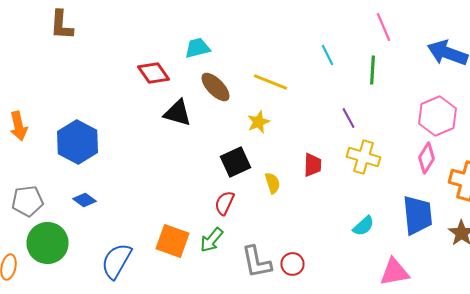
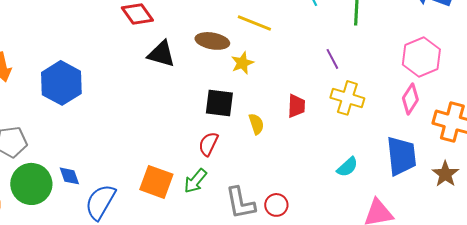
brown ellipse: (216, 87) -> (212, 41), moved, turned -36
black square: (236, 162) -> (219, 103), turned 32
blue diamond: (84, 200) -> (69, 176), moved, turned 35

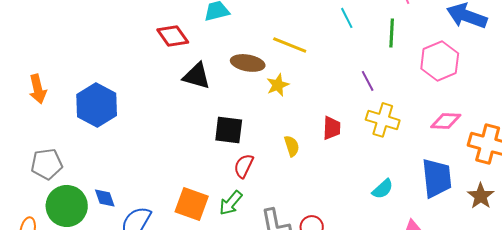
pink hexagon: (421, 57) -> (440, 61), moved
pink diamond: (410, 99) -> (446, 121), turned 60
black square: (219, 103) -> (229, 130), moved

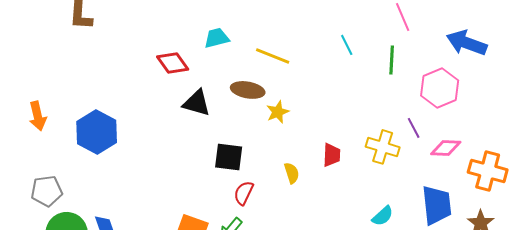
yellow line: (290, 45) -> (273, 56), moved
purple line: (368, 81) -> (414, 128), moved

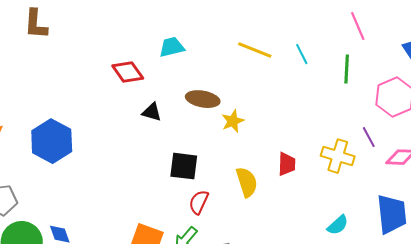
yellow line: (273, 56) -> (255, 50), moved
black triangle: (197, 103) -> (152, 112), size x0.7
yellow semicircle: (292, 173) -> (247, 182), size x1.4

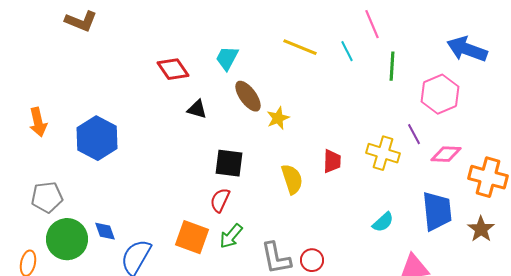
brown L-shape: (36, 24) -> (81, 21), turned -72
pink line: (358, 26) -> (372, 24), moved
cyan trapezoid: (172, 47) -> (227, 58), moved, turned -48
brown ellipse: (203, 99) -> (248, 96), turned 44
red semicircle: (199, 202) -> (220, 200), moved

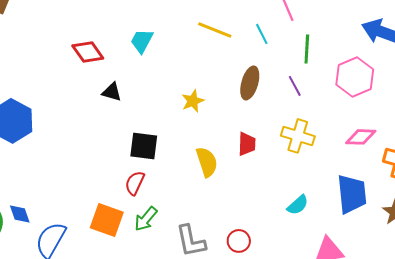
brown ellipse: (248, 96) -> (250, 83), moved, turned 52
purple line: (414, 134) -> (295, 86), moved
red circle: (312, 260) -> (239, 241), moved

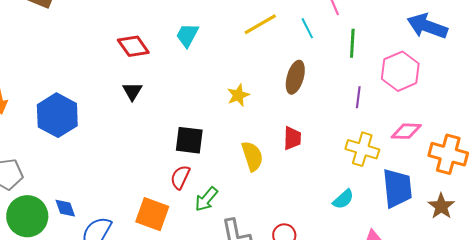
yellow line: (215, 30) -> (260, 24), turned -52
purple line: (295, 86) -> (358, 97), moved, turned 35
black triangle: (112, 92) -> (132, 91), moved, turned 45
yellow cross: (298, 136) -> (362, 149), moved
green arrow: (146, 219) -> (206, 199), moved

